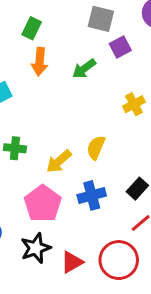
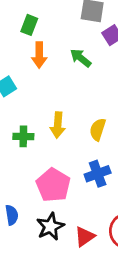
green arrow: (84, 69) -> (81, 58), turned 80
yellow arrow: (59, 161) -> (58, 125), moved, turned -40

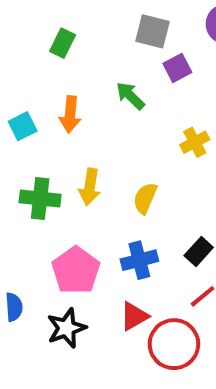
orange arrow: (39, 55) -> (70, 114), moved
green cross: (23, 136) -> (40, 198), size x1.4
red triangle: (85, 237) -> (134, 316), moved

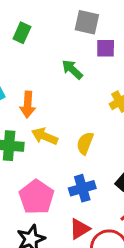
purple square: (177, 68) -> (106, 48), turned 30
orange arrow: (70, 114) -> (28, 105), moved
yellow arrow: (90, 187) -> (45, 136), turned 105

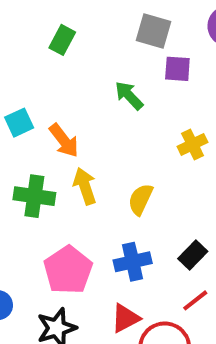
orange arrow: (28, 105) -> (64, 140), turned -45
yellow arrow: (45, 136) -> (85, 186), turned 45

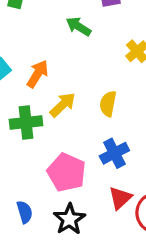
orange arrow: (64, 140) -> (38, 74), turned -96
yellow arrow: (85, 186) -> (63, 105), turned 80

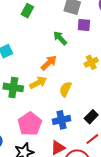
orange arrow: (38, 74) -> (49, 63), moved

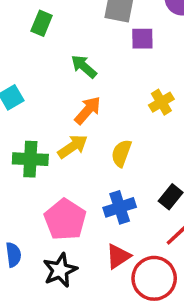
green arrow: (60, 38) -> (84, 66), moved

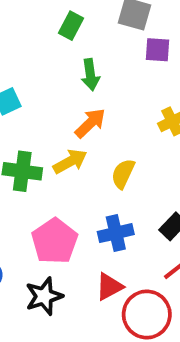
green rectangle: (42, 23) -> (71, 26), moved
green arrow: (84, 66) -> (90, 75), turned -144

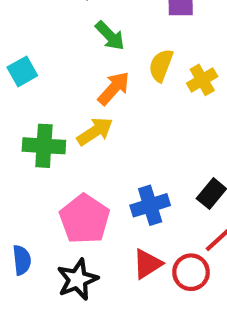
green arrow: (90, 75) -> (110, 36), turned -32
yellow semicircle: (123, 174) -> (161, 65), moved
red circle: (147, 314) -> (191, 272), moved, size x0.7

